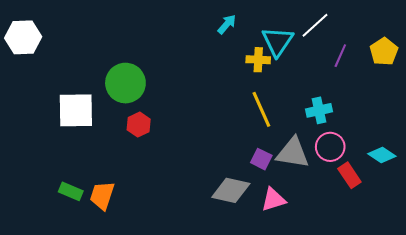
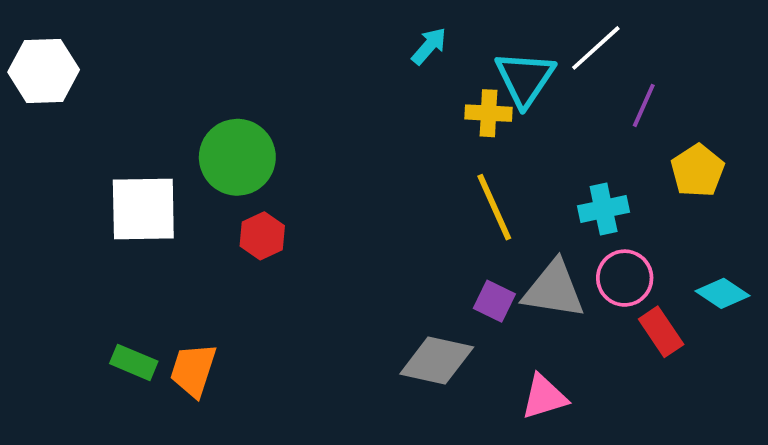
yellow pentagon: (384, 52) -> (698, 171), moved
pink triangle: (273, 200) -> (544, 397), moved

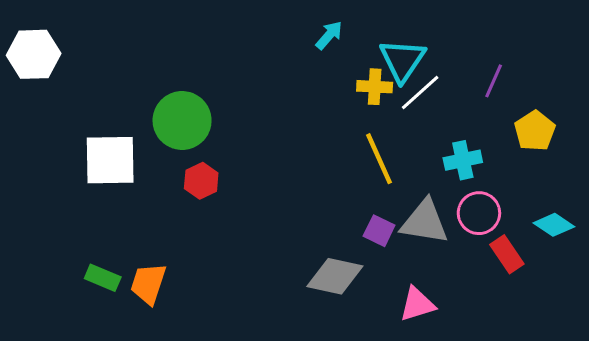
white line: (596, 48) -> (420, 93), moved

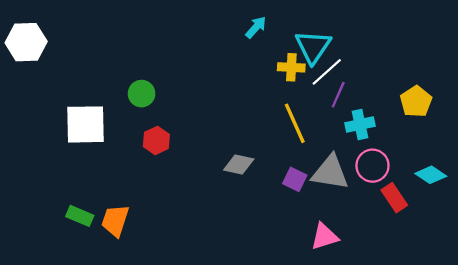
purple line: (494, 81) -> (338, 95), moved
green circle: (182, 120) -> (142, 94), size x0.6
gray diamond: (335, 276) -> (239, 164), moved, size x0.7

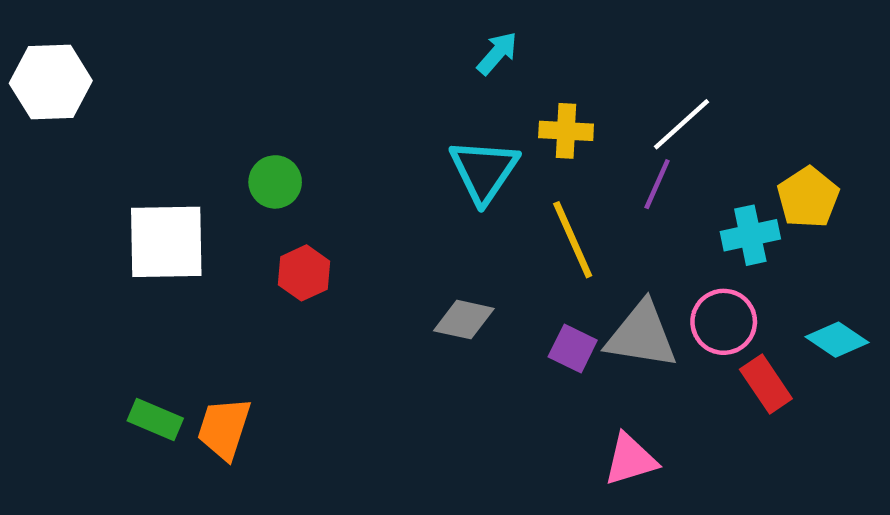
cyan triangle: (313, 47) -> (484, 171), moved
white line: (327, 72) -> (682, 124), moved
cyan cross: (360, 124) -> (750, 235), moved

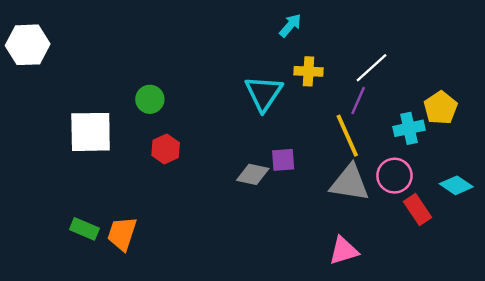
cyan arrow: (497, 53) -> (290, 25), moved
yellow line: (573, 240) -> (347, 136), moved
purple square: (573, 348) -> (283, 160), moved, turned -30

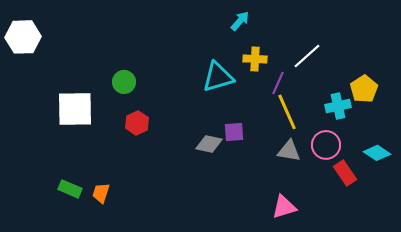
cyan triangle: (264, 93) -> (218, 77), turned 40
purple line: (358, 101) -> (278, 83), moved
gray triangle: (350, 183) -> (289, 151), size x0.7
orange trapezoid: (122, 234) -> (101, 193), size x0.7

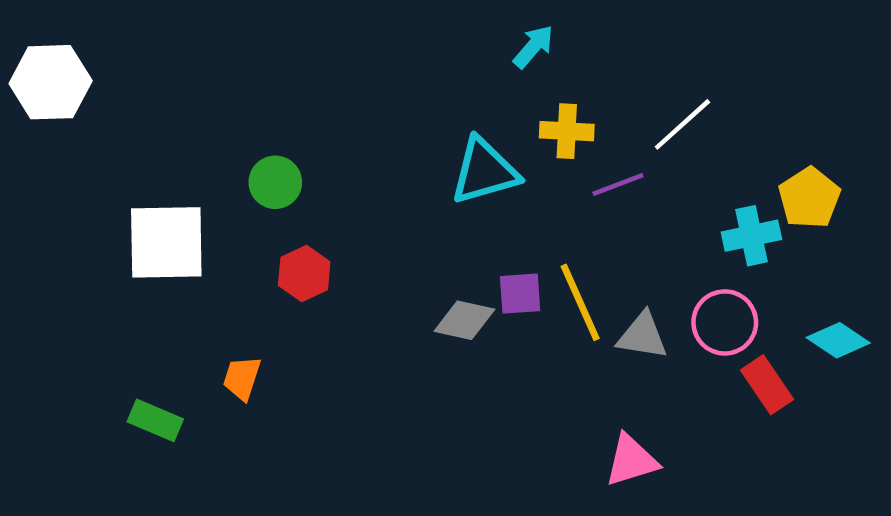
purple line: (278, 83) -> (618, 185), turned 45
yellow line: (287, 112) -> (580, 302), moved
orange trapezoid: (101, 193) -> (242, 378), moved

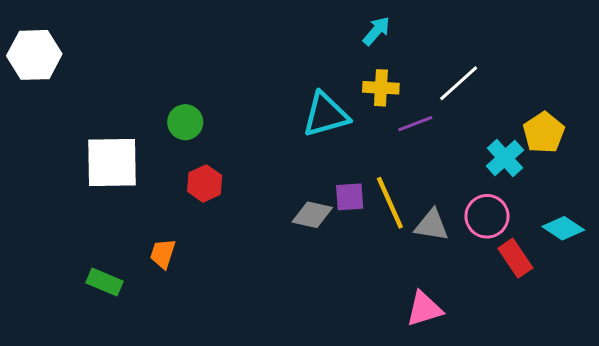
cyan arrow: (533, 47) -> (376, 31), moved
cyan cross: (751, 236) -> (505, 158), turned -30

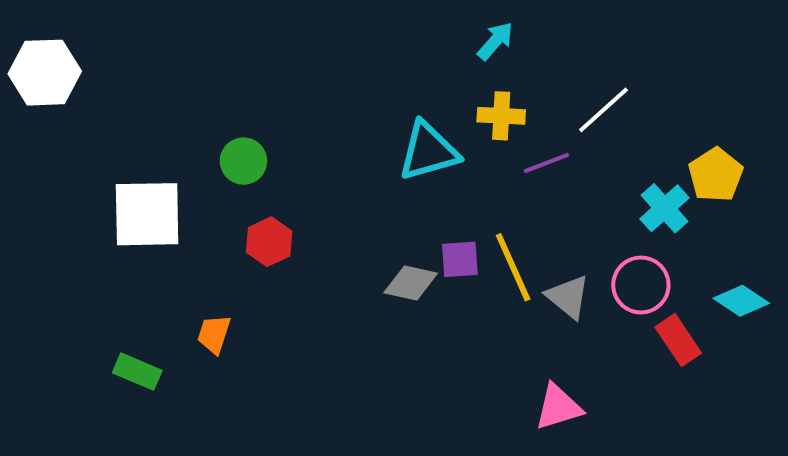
gray triangle: (432, 225) -> (568, 297), turned 30

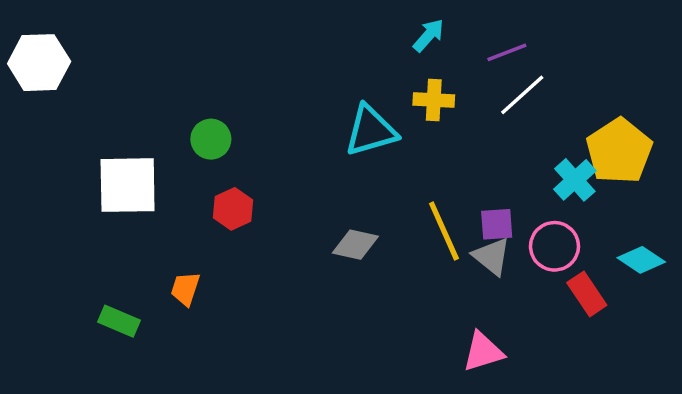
purple line: (546, 163) -> (507, 52), moved
yellow pentagon: (716, 175) -> (619, 151), size x1.4
purple square: (460, 259) -> (497, 224), moved

